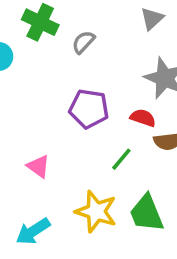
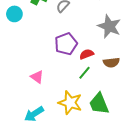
purple pentagon: (89, 109) -> (66, 44), turned -30
red semicircle: (143, 118) -> (87, 54), moved, turned -40

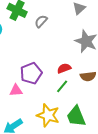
purple pentagon: (66, 44) -> (31, 73), moved
pink triangle: (37, 77) -> (16, 90), turned -40

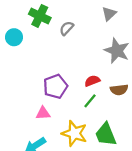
pink triangle: (16, 90) -> (43, 113), moved

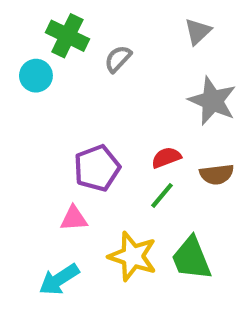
cyan circle: (14, 37) -> (36, 76), moved

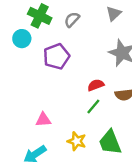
gray semicircle: (118, 59) -> (72, 19), moved
purple pentagon: (97, 168) -> (56, 56), moved
yellow star: (133, 256) -> (77, 141), size x0.7

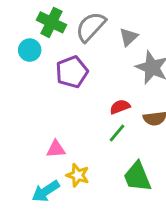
gray triangle: (114, 14) -> (129, 37), moved
gray semicircle: (72, 19) -> (91, 27), size x1.6
yellow star: (77, 141) -> (78, 175), moved

